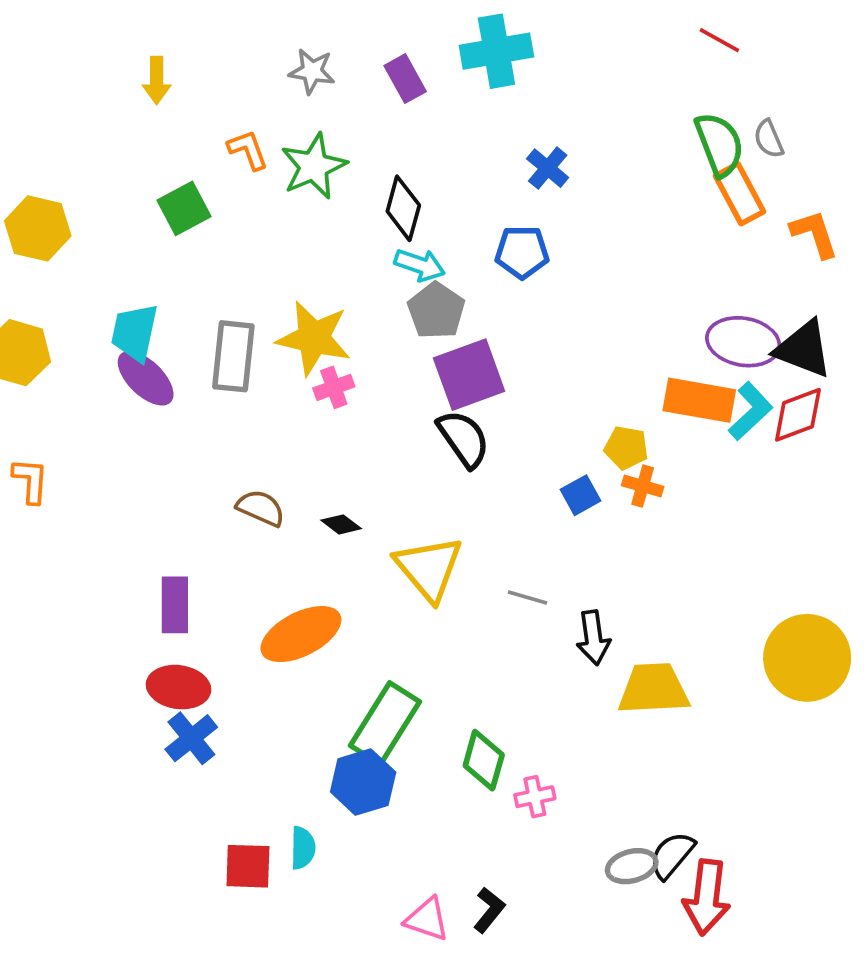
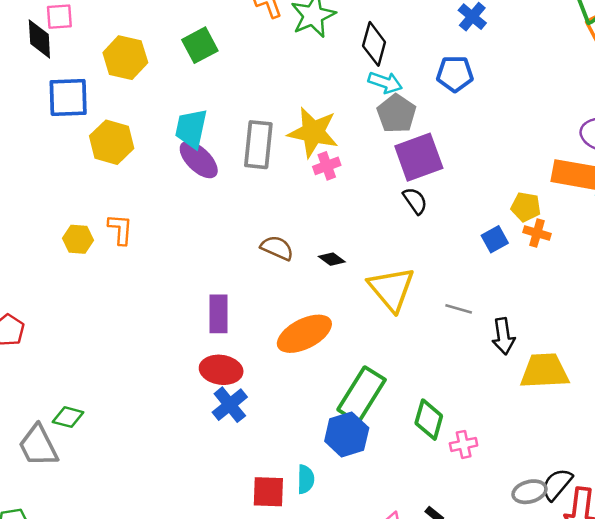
green square: (184, 208) -> (200, 45), moved
black semicircle: (464, 439) -> (415, 201), size x0.7

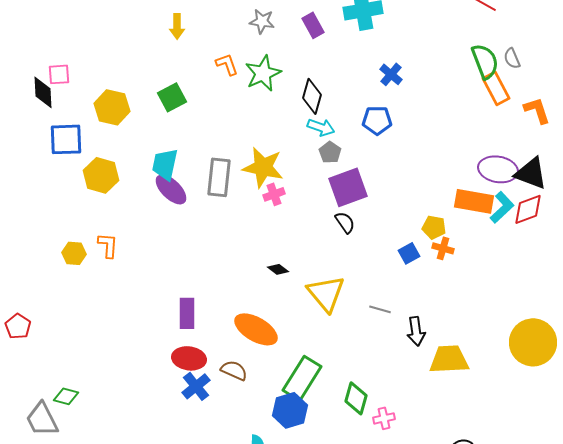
gray pentagon: (396, 114) -> (330, 152), size x0.7
brown semicircle: (277, 248) -> (234, 370), moved
orange ellipse: (304, 334) -> (256, 329), turned 57

